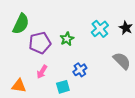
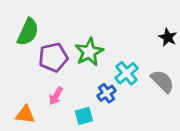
cyan cross: (100, 29) -> (126, 73), moved
green star: (67, 39) -> (89, 52), size x1.5

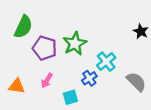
purple pentagon: (53, 57) -> (45, 48), turned 30
gray semicircle: (162, 81) -> (136, 82), moved
orange triangle: (25, 115) -> (17, 86), moved

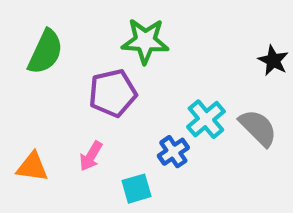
green star: (75, 44) -> (145, 41), moved, turned 30
purple pentagon: (45, 48) -> (113, 93), moved, turned -30
gray semicircle: (136, 82) -> (258, 128), moved

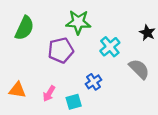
cyan cross: (206, 119) -> (110, 47), moved
pink arrow: (91, 156) -> (49, 94), moved

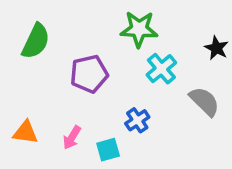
green star: (78, 22) -> (139, 29), moved

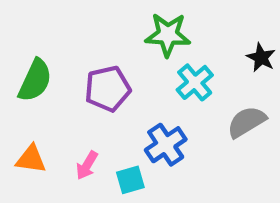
green semicircle: (36, 41) -> (35, 80), moved
gray semicircle: (204, 101) -> (247, 122), turned -76
blue cross: (137, 120) -> (166, 145), size x1.4

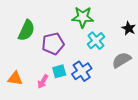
green semicircle: (35, 80) -> (26, 30), moved
cyan square: (130, 180) -> (59, 71), moved

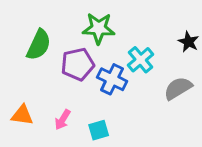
green star: (83, 17) -> (99, 28), moved
cyan square: (59, 71) -> (99, 130), moved
blue cross: (82, 71) -> (112, 79), moved, turned -30

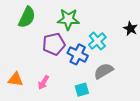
green semicircle: (39, 45) -> (27, 17), moved
gray semicircle: (178, 88) -> (104, 71), moved
cyan square: (99, 130) -> (82, 90), moved

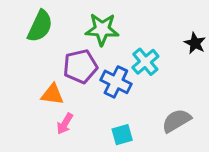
gray semicircle: (104, 71) -> (176, 121), moved
orange triangle: (16, 79) -> (52, 94), moved

